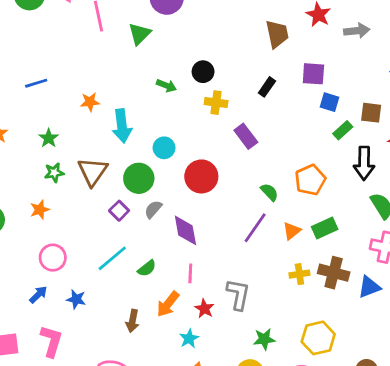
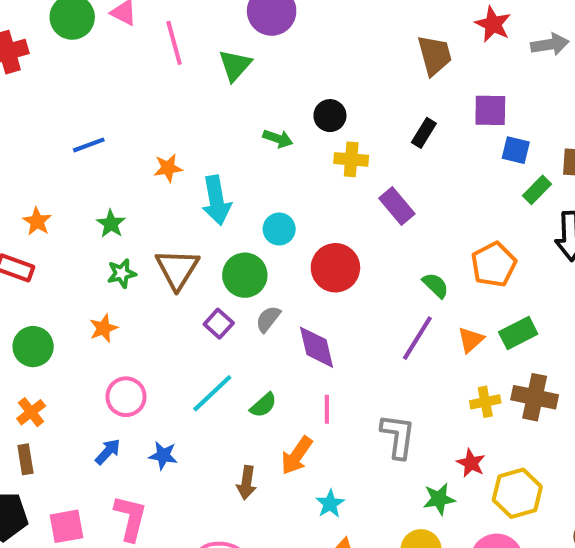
red star: (204, 309) -> (471, 463), moved

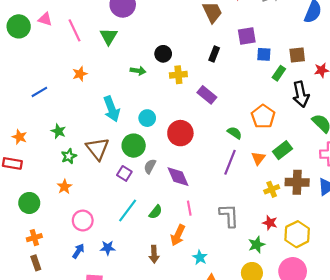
orange star: (168, 168) -> (80, 74), moved
orange cross: (31, 412) -> (34, 238), turned 32

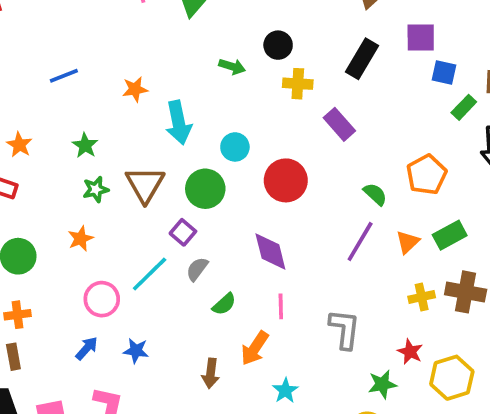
black rectangle: (214, 54) -> (362, 59), size x1.5
orange star: (80, 74) -> (135, 89), moved
gray semicircle: (150, 166) -> (197, 269), moved
cyan line: (128, 211) -> (150, 274), moved

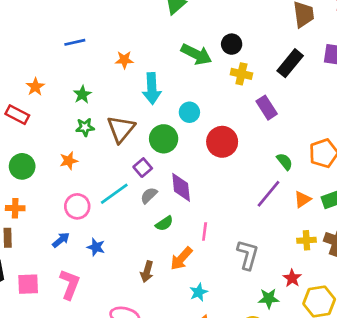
green arrow: (232, 67) -> (196, 54), size x1.6
purple diamond: (270, 252) -> (181, 187), moved

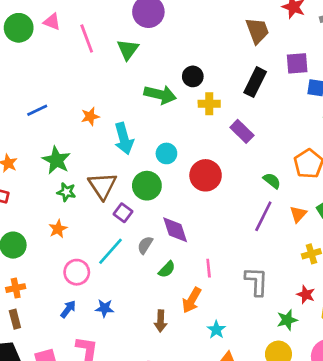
green star: (82, 95) -> (56, 160), size x1.5
green star: (85, 127) -> (66, 192), turned 30
purple square: (143, 168) -> (123, 213), moved

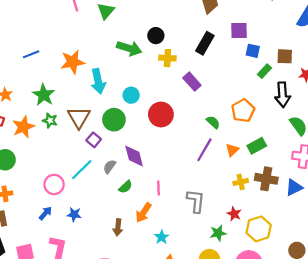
orange star: (90, 116) -> (73, 62), size x1.6
orange star: (58, 229) -> (23, 127), moved, size x1.5

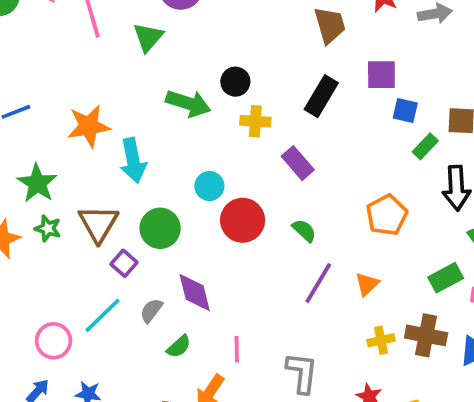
cyan circle: (131, 95) -> (209, 186), moved
green semicircle: (213, 122) -> (304, 231), moved
green rectangle: (257, 146) -> (446, 278), moved

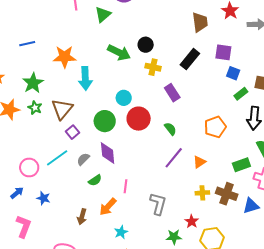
green circle: (160, 228) -> (105, 121), moved

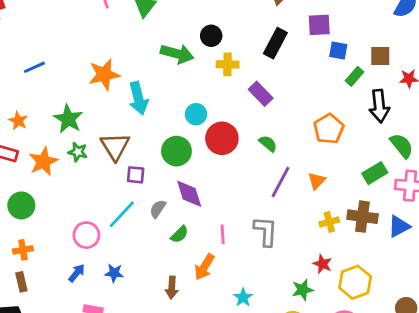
blue line: (27, 44) -> (34, 67), moved
purple square: (72, 132) -> (136, 175), turned -32
gray L-shape: (158, 204) -> (266, 231), moved
cyan star: (121, 232) -> (243, 297), moved

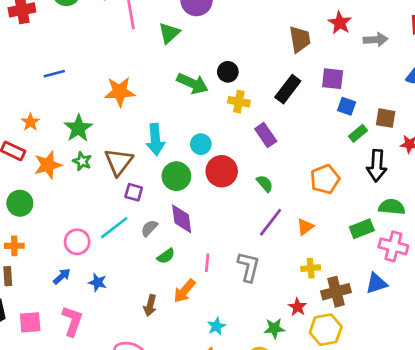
cyan arrow: (138, 98) -> (155, 140), moved
green semicircle: (402, 146) -> (392, 207), turned -55
brown cross: (362, 217) -> (336, 292), moved, turned -32

